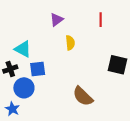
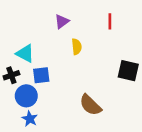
blue star: (12, 109) -> (30, 119), moved

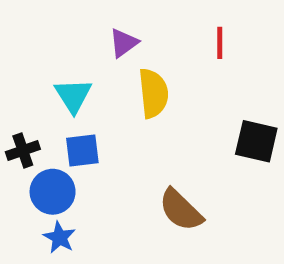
yellow semicircle: (77, 47) -> (153, 93), size x1.5
cyan triangle: (25, 53) -> (73, 96), moved, turned 30

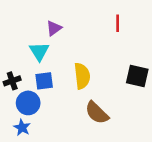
purple triangle: (124, 43) -> (54, 28), moved
yellow semicircle: (153, 93) -> (82, 76), moved
blue star: (59, 237) -> (22, 127), moved

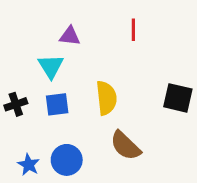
red line: (118, 23) -> (133, 30), moved
purple triangle: (54, 28) -> (70, 36), turned 42
blue circle: (28, 103) -> (67, 160), moved

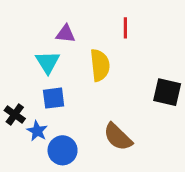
yellow semicircle: (106, 98) -> (100, 65), moved
black cross: (16, 104) -> (15, 115), moved, turned -36
blue star: (29, 165) -> (37, 131), moved

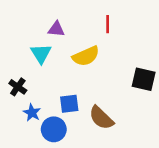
yellow semicircle: (100, 65) -> (86, 56), turned 72
blue square: (54, 98) -> (69, 104), moved
black cross: (15, 115) -> (18, 87), moved

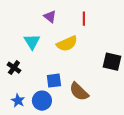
purple triangle: (56, 29) -> (50, 17), moved, turned 32
blue star: (32, 113) -> (18, 101), moved

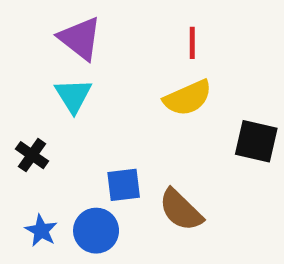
purple triangle: (50, 17) -> (80, 38), moved, size x1.5
yellow semicircle: (67, 44) -> (188, 98), moved

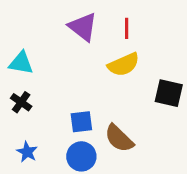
purple triangle: (80, 38) -> (83, 27), moved
cyan triangle: (73, 96) -> (21, 63), moved, turned -48
blue circle: (96, 231) -> (81, 156), moved

